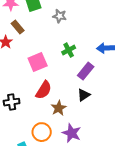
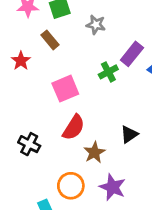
brown rectangle: (18, 27) -> (50, 40), moved
purple rectangle: (86, 71) -> (132, 54), moved
black cross: (12, 102) -> (29, 144), turned 35

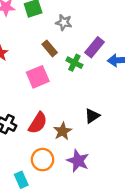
brown rectangle: (50, 40) -> (50, 48), moved
green cross: (108, 72) -> (74, 63), turned -35
red semicircle: (74, 127) -> (38, 123), moved

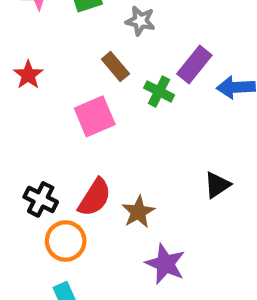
black triangle: (92, 116) -> (217, 185), moved
orange circle: (43, 160) -> (66, 241), moved

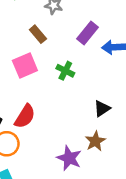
green cross: (159, 91) -> (65, 71), moved
brown star: (138, 212) -> (95, 141), moved

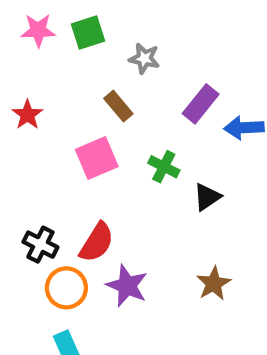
black triangle: (102, 109) -> (207, 197), moved
purple star: (69, 158) -> (127, 286), moved

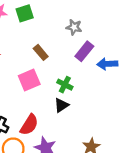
gray star: (144, 58) -> (74, 27), moved
black triangle: (207, 197) -> (61, 105), moved

